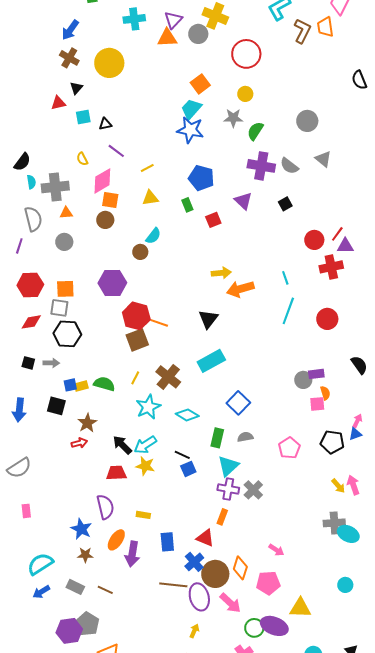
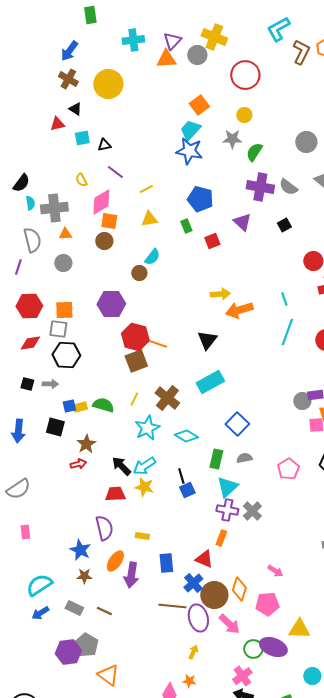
black triangle: (76, 88) -> (75, 109), turned -40
black line: (182, 455) -> (181, 476), turned 49

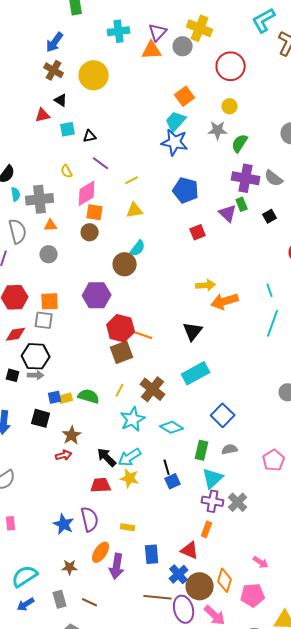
green rectangle: (186, 226) -> (242, 204), moved
brown circle: (139, 273) -> (125, 264), size x1.5
black hexagon: (66, 355) -> (36, 356), moved
blue star: (80, 550) -> (64, 524), moved
gray rectangle: (74, 608) -> (60, 599), turned 48

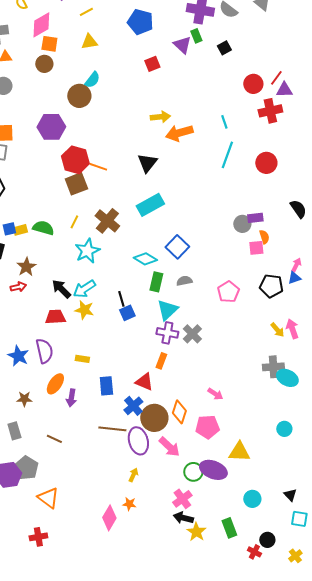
cyan diamond: (172, 427) -> (145, 259), moved
purple arrow: (117, 566) -> (71, 398), size x0.7
brown line: (90, 602) -> (54, 439), moved

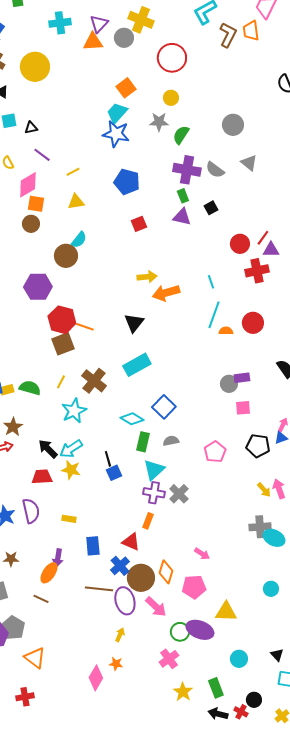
purple triangle: (182, 45) -> (182, 217), moved, turned -30
orange semicircle: (264, 237) -> (226, 331), moved, turned -72
orange ellipse: (55, 384) -> (49, 573), moved
black arrow: (183, 518) -> (218, 714), moved

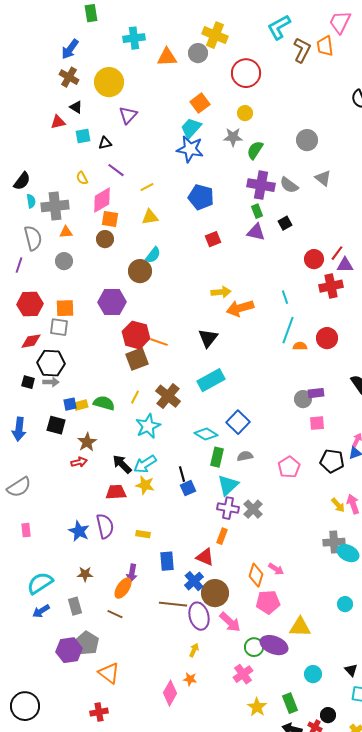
purple triangle: (99, 24) -> (128, 115), moved
orange diamond: (166, 572) -> (256, 575), moved

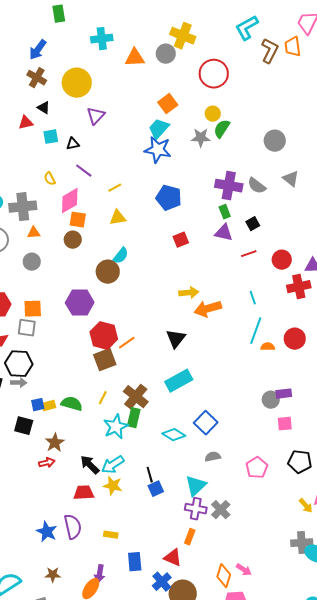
green semicircle: (255, 150) -> (222, 129), moved
red line: (337, 253) -> (249, 254), moved, turned 35
orange line: (159, 342) -> (127, 343), turned -54
green rectangle: (217, 457) -> (134, 418), moved

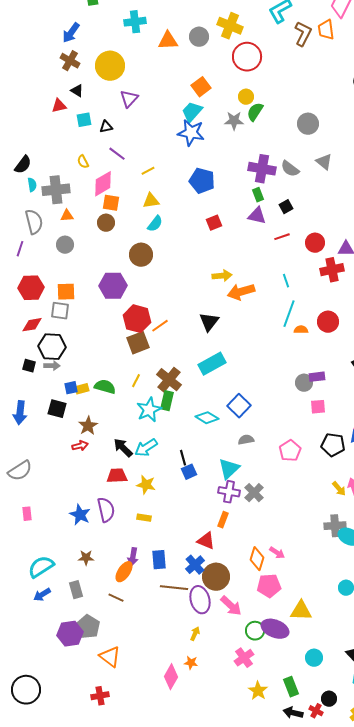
yellow cross: (183, 36) -> (230, 26), moved
cyan semicircle: (121, 256) -> (155, 224), moved
yellow star: (113, 486) -> (146, 485), moved
blue rectangle: (135, 562) -> (159, 560), moved

